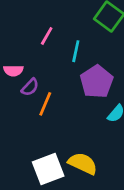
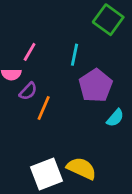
pink line: (47, 36) -> (30, 52), moved

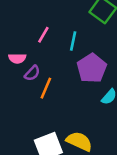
pink line: (30, 52) -> (43, 35), moved

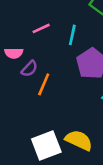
pink line: (43, 35) -> (41, 28), turned 35

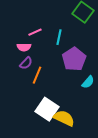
pink semicircle: (14, 53) -> (24, 47), moved
white square: (46, 145) -> (47, 109), moved, turned -35

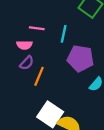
pink line: (35, 32) -> (37, 28), turned 32
purple pentagon: (74, 59) -> (80, 58), turned -30

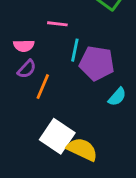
pink line: (37, 28) -> (57, 24), moved
cyan line: (64, 34) -> (75, 50), moved

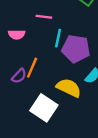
purple semicircle: (27, 69) -> (19, 76), moved
yellow semicircle: (82, 149) -> (69, 88), moved

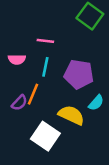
cyan line: (58, 38) -> (45, 67), moved

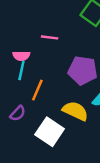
cyan line: (45, 67) -> (21, 71), moved
purple semicircle: (19, 103) -> (18, 113), moved

